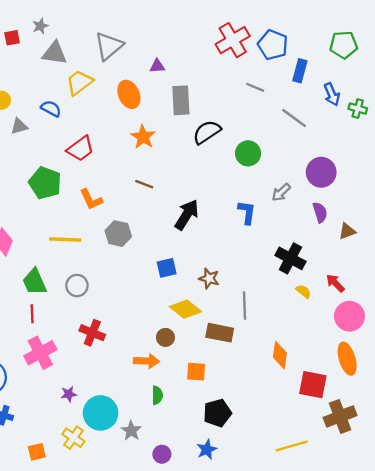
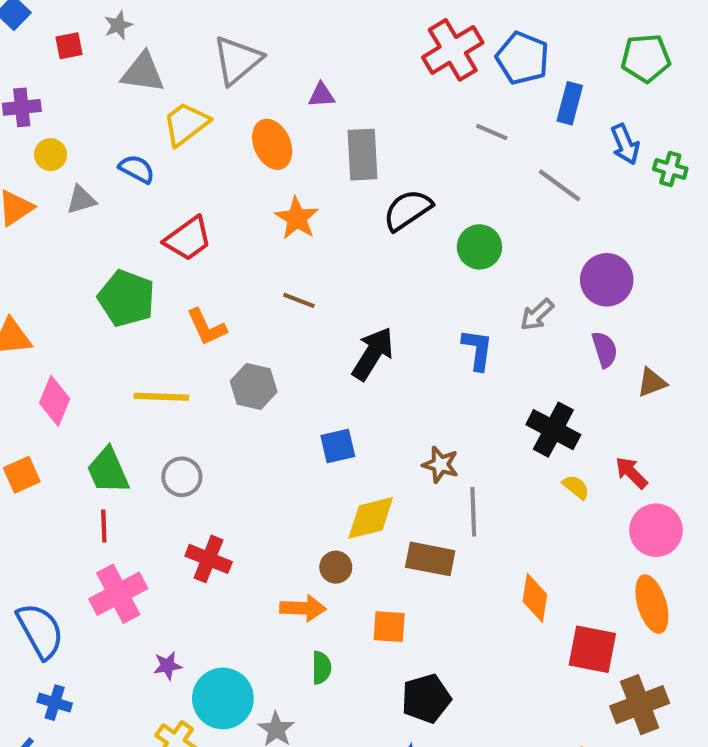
brown star: (209, 278) -> (440, 465), moved
yellow diamond: (185, 309) -> (371, 518), turned -52

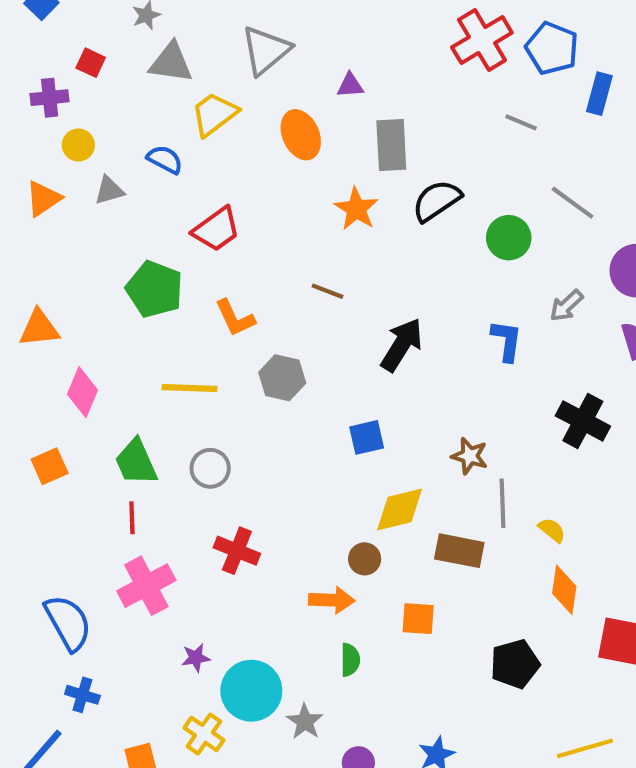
red square: (69, 46) -> (91, 63), moved, turned 36
gray line: (560, 185) -> (573, 203), moved
orange star: (297, 218) -> (356, 209), moved
yellow semicircle: (576, 487) -> (552, 530), moved
black pentagon: (426, 698) -> (515, 664), moved

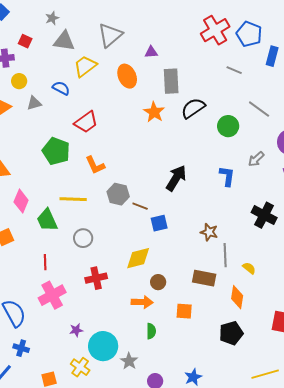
brown line: (328, 291) -> (140, 206), moved
green trapezoid: (136, 462) -> (47, 220), moved
yellow diamond: (400, 509) -> (138, 258), moved
red cross: (237, 551) -> (96, 278), turned -35
orange diamond: (564, 590) -> (237, 297), moved

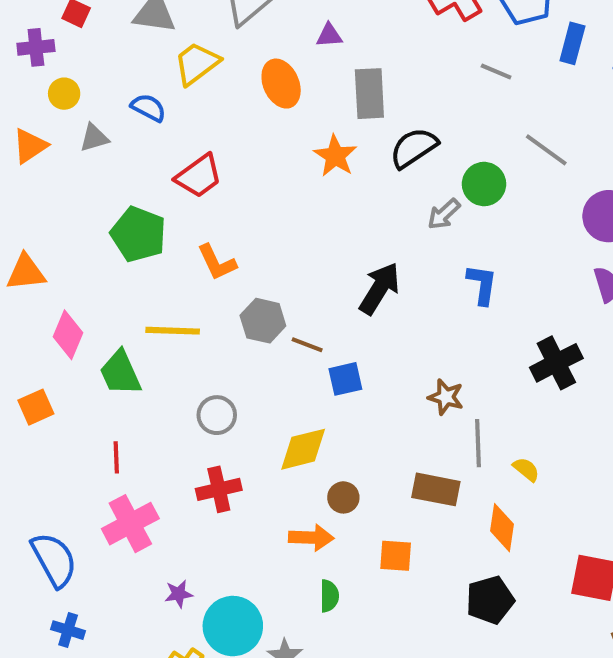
gray arrow: (256, 159) -> (444, 214), moved
black cross: (264, 215) -> (556, 363), turned 35
gray circle: (83, 238) -> (217, 415), moved

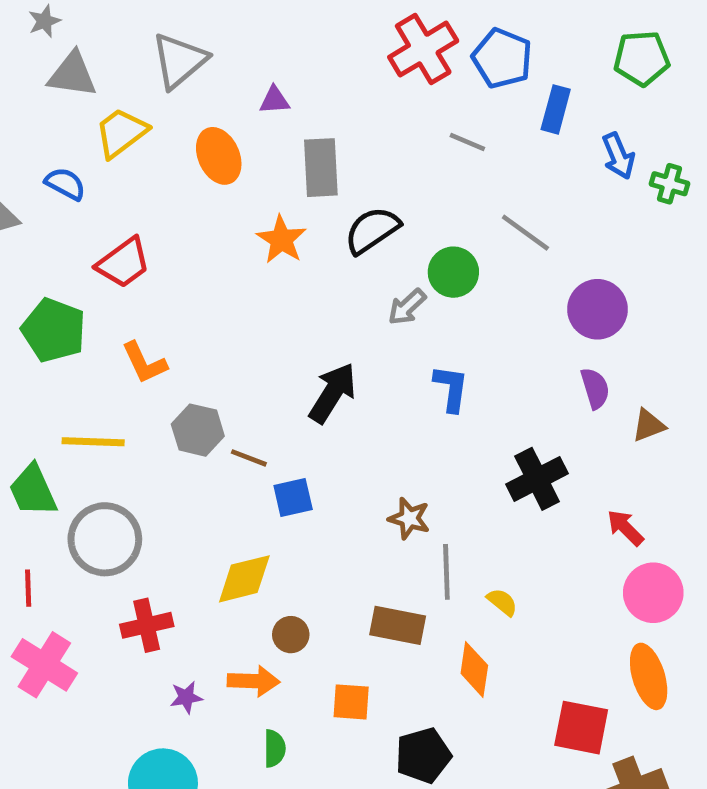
gray circle: (217, 415) -> (105, 539), moved, size x1.6
pink cross: (130, 524) -> (44, 665), turned -30
purple star: (179, 594) -> (186, 697), moved
black pentagon: (490, 600) -> (423, 755), moved

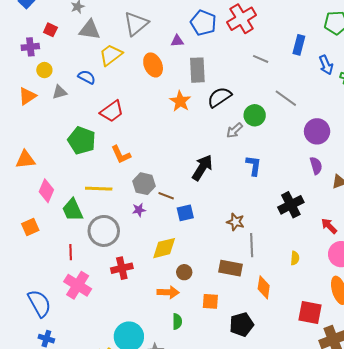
blue pentagon: (502, 58) -> (203, 23), moved
yellow semicircle: (502, 602) -> (295, 258), moved, turned 56
purple star: (186, 697) -> (139, 210), moved

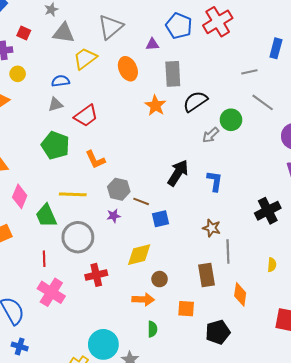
gray line: (261, 59) -> (249, 72), moved, turned -35
blue semicircle: (87, 77) -> (61, 81), turned -36
gray triangle: (60, 92) -> (55, 104), moved
blue L-shape: (254, 166) -> (215, 181), moved
brown rectangle: (231, 268) -> (207, 275), turned 70

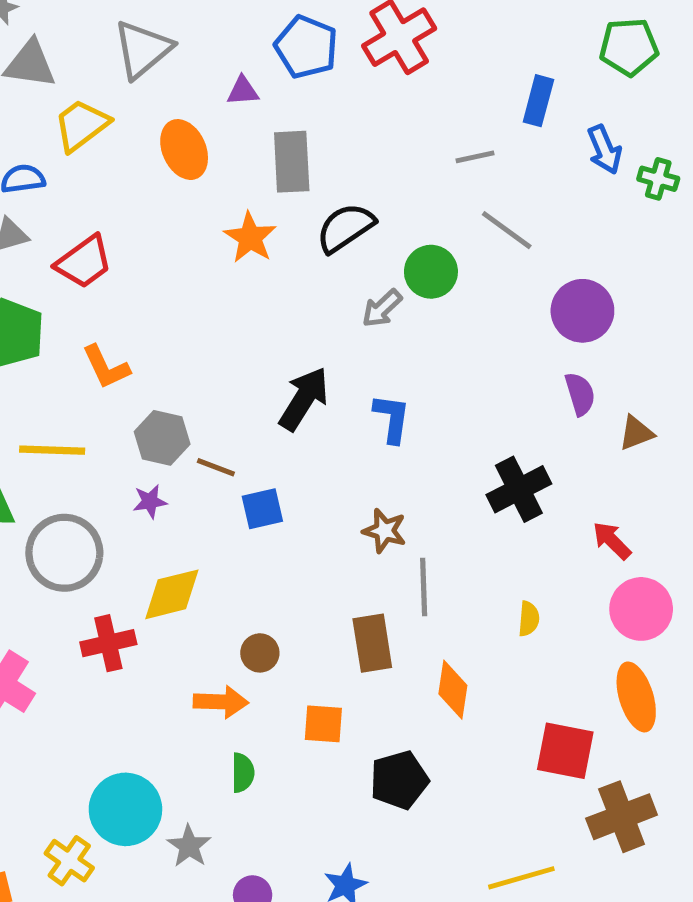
yellow diamond: (139, 255) -> (172, 594), moved

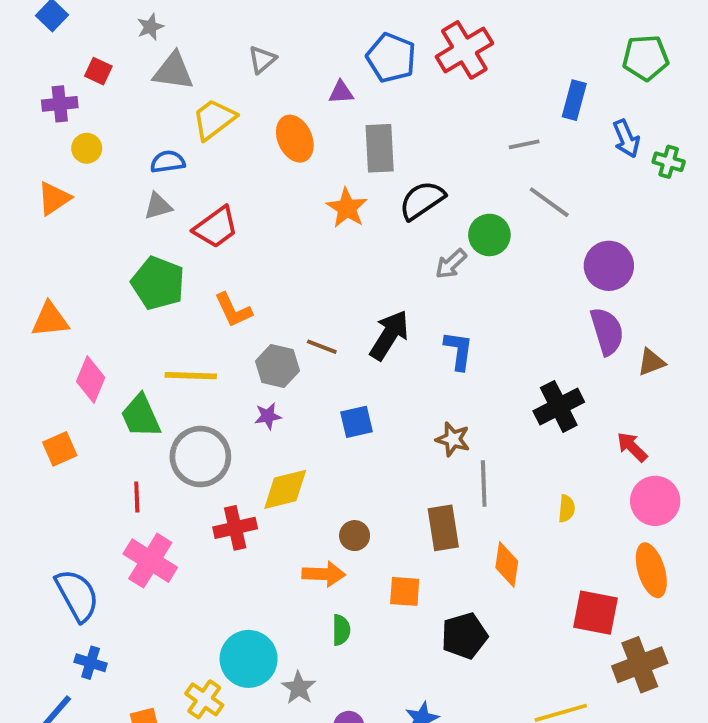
gray triangle: (143, 49) -> (262, 60), size x0.6
purple semicircle: (580, 394) -> (607, 331), size x1.4
brown line: (216, 467) -> (322, 347), moved

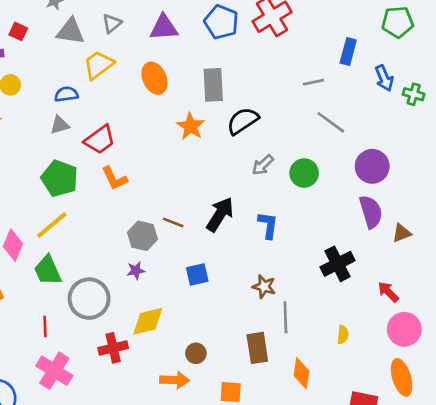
gray triangle: (262, 60) -> (112, 23), moved
purple triangle: (341, 92) -> (164, 27), moved, size x1.6
green circle: (489, 235) -> (304, 173), moved
orange L-shape: (233, 310) -> (114, 178), moved
yellow line: (191, 376) -> (52, 225), moved, turned -42

